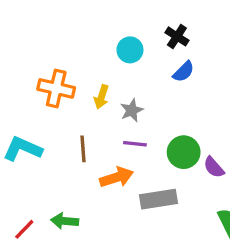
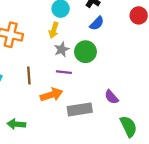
yellow arrow: (101, 97) -> (54, 30), moved
green circle: (184, 152) -> (85, 52), moved
purple semicircle: (214, 167) -> (111, 97), moved

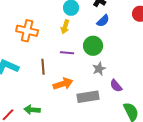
gray star: (62, 49) -> (99, 69), moved
purple line: (64, 72) -> (67, 53), moved

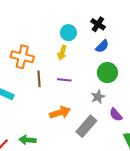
green circle: (93, 46) -> (107, 73), moved
brown line: (43, 67) -> (39, 79), moved
gray rectangle: (88, 97) -> (86, 126), turned -40

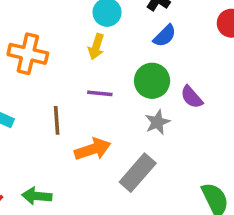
green circle: (107, 73) -> (152, 81), moved
brown line: (39, 79) -> (57, 120), moved
purple semicircle: (116, 115) -> (192, 97), moved

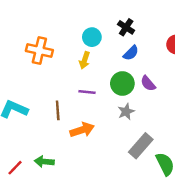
orange cross: (28, 54) -> (39, 51), moved
purple semicircle: (192, 97) -> (148, 83), moved
gray rectangle: (138, 173) -> (141, 146), moved

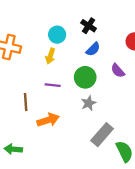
purple semicircle: (148, 83) -> (118, 71), moved

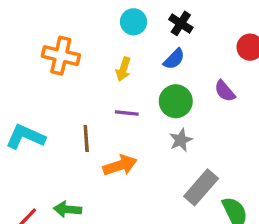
cyan circle: (57, 35) -> (133, 22), moved
blue semicircle: (93, 49) -> (174, 59), moved

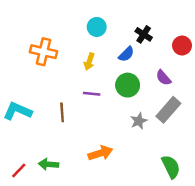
black cross: (181, 23) -> (144, 34), moved
gray star: (181, 140) -> (139, 121), moved
orange arrow: (120, 165) -> (100, 153), moved
gray rectangle: (201, 187) -> (168, 110), moved

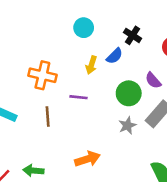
orange cross: (43, 52) -> (42, 75), moved
yellow arrow: (89, 62) -> (91, 65), moved
green circle: (128, 85) -> (129, 93), moved

